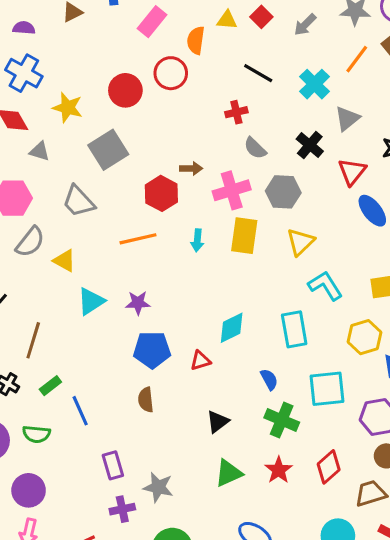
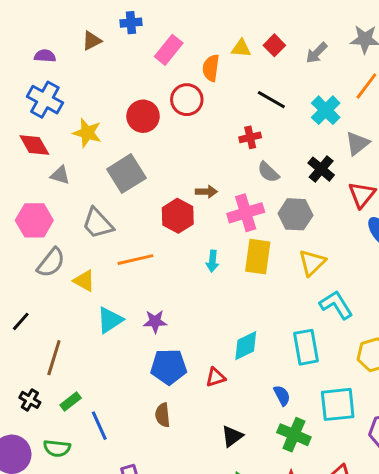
orange line: (138, 239) -> (135, 260), moved

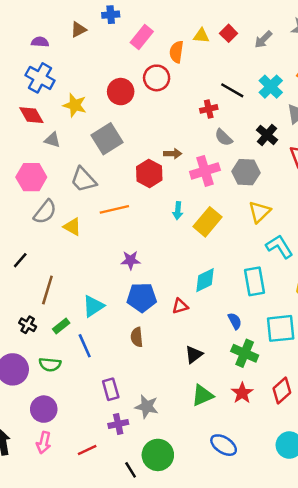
black line: (271, 100) -> (232, 90), moved
yellow rectangle: (258, 257) -> (207, 222), moved, turned 32
cyan triangle: (110, 320) -> (93, 306), moved

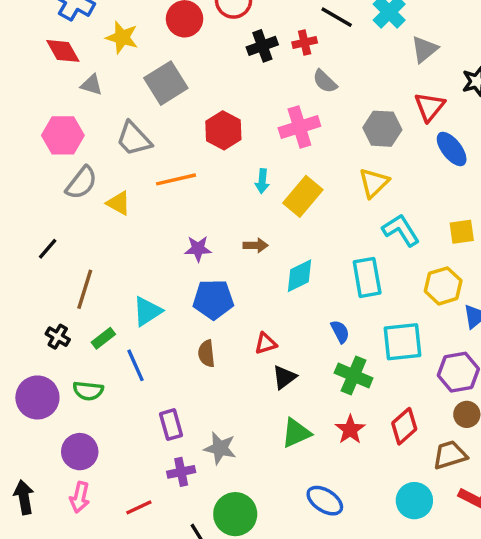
black cross: (267, 135) -> (262, 46), moved, turned 30
brown arrow: (173, 154) -> (256, 245), moved
gray hexagon: (246, 172) -> (382, 129), moved
red triangle: (180, 306) -> (266, 343), moved

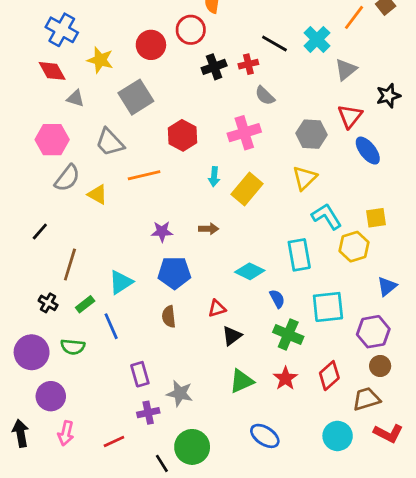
cyan diamond: (299, 276) -> (250, 271), moved, turned 52
yellow hexagon: (443, 286) -> (354, 247), moved
purple circle: (80, 452) -> (51, 396), moved

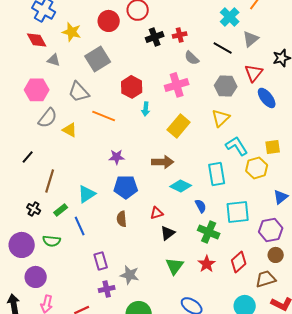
black line: (274, 44) -> (223, 48), moved
orange line: (144, 175) -> (104, 116), turned 35
cyan arrow: (214, 177) -> (146, 109), moved
brown arrow: (209, 229) -> (163, 162), moved, size x1.5
green triangle: (242, 381) -> (175, 266), turned -30

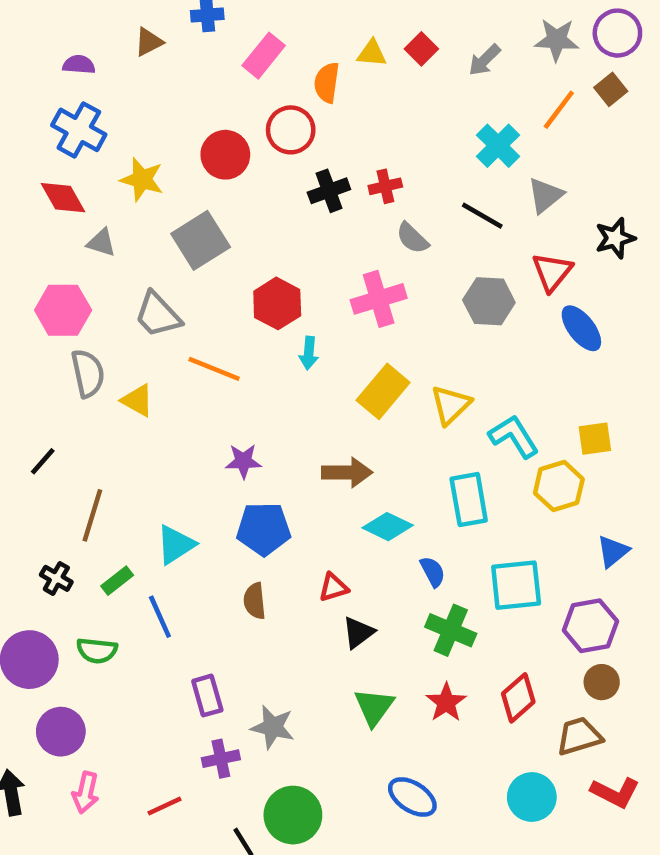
gray semicircle: (48, 118) -> (88, 373), turned -50
yellow triangle: (221, 118) -> (451, 405), moved

